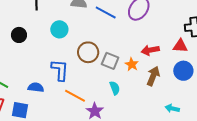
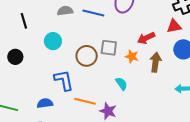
gray square: (110, 61) -> (109, 48), moved

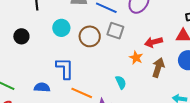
gray square: (109, 48) -> (115, 31), moved
brown circle: (87, 56) -> (90, 36), moved

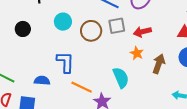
gray square: (115, 31) -> (117, 26), turned -30
red arrow: (153, 42) -> (142, 32), moved
cyan semicircle: (121, 82) -> (121, 78), size x1.5

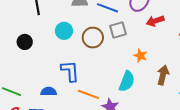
red arrow: (142, 32) -> (155, 21), moved
brown arrow: (159, 64) -> (163, 75), moved
cyan semicircle: (121, 78) -> (127, 81), turned 50

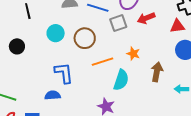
gray square: (118, 30) -> (118, 23), moved
blue semicircle: (49, 92) -> (53, 95), moved
orange line: (89, 94) -> (103, 62), moved, turned -35

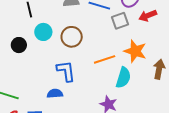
cyan circle: (56, 33) -> (43, 32), moved
brown circle: (85, 38) -> (72, 37), moved
orange star: (133, 54) -> (135, 51), size x1.6

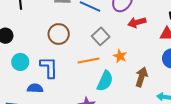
gray square: (120, 21) -> (101, 36), moved, turned -30
cyan circle: (43, 32) -> (20, 62), moved
orange star: (135, 51) -> (120, 56), size x0.6

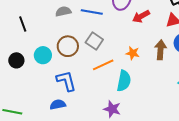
gray square: (101, 36) -> (94, 41), moved
cyan circle: (20, 62) -> (43, 55), moved
brown arrow: (141, 77) -> (160, 50), moved

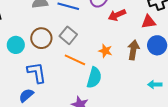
orange line: (103, 65) -> (75, 60), turned 45
blue semicircle: (58, 104) -> (26, 95), turned -35

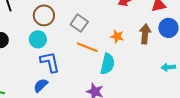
brown circle: (41, 38) -> (44, 15), moved
cyan circle: (16, 45) -> (38, 39), moved

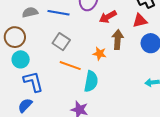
brown circle: (44, 15) -> (15, 37), moved
brown arrow: (145, 34) -> (118, 40), moved

